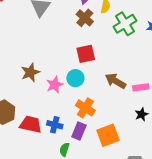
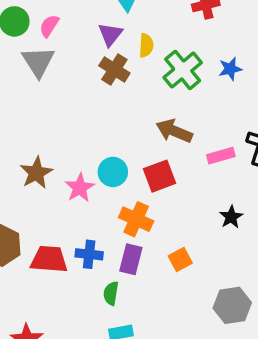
red square: (86, 54) -> (160, 176), moved
brown arrow: (116, 81) -> (174, 131), moved
pink rectangle: (141, 87) -> (221, 156), moved
orange square: (108, 135) -> (180, 260), size x0.6

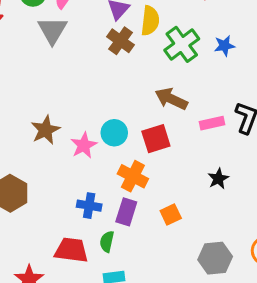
yellow semicircle: (146, 45) -> (150, 21), size x1.4
red trapezoid: (49, 259) -> (71, 250), moved

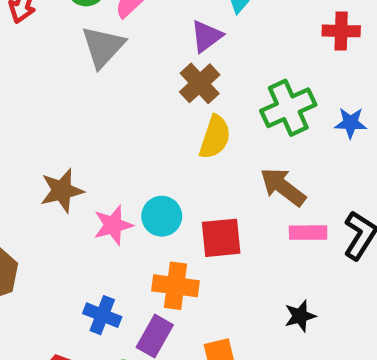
yellow semicircle: (150, 21) -> (215, 137), moved
brown arrow: (171, 99) -> (283, 187), moved
orange cross: (133, 176) -> (176, 286), turned -32

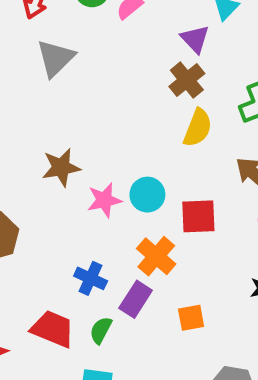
purple triangle: (206, 36) -> (195, 39), turned -40
gray triangle: (103, 47) -> (56, 58), moved
orange cross: (176, 286) -> (156, 256), turned 30

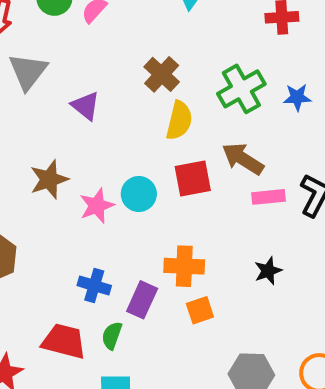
purple triangle: (195, 39) -> (86, 106), moved
red square: (198, 216) -> (193, 178), moved
orange cross: (156, 256) -> (184, 266), moved, turned -30

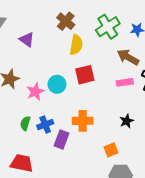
brown arrow: (243, 159) -> (128, 57), moved
blue cross: (94, 286) -> (45, 125), moved, turned -35
orange square: (200, 310) -> (111, 150), moved
green semicircle: (112, 336) -> (25, 123), moved

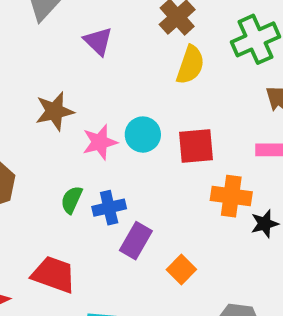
red square: (85, 75) -> (196, 146), moved
orange cross: (83, 121) -> (231, 196), moved
orange square: (111, 150) -> (181, 270), moved, turned -32

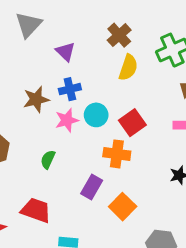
red square: (196, 146) -> (132, 123), turned -30
orange cross: (231, 196) -> (117, 154), moved
blue cross: (109, 208) -> (70, 89), moved
orange square: (181, 270) -> (123, 207), size x1.4

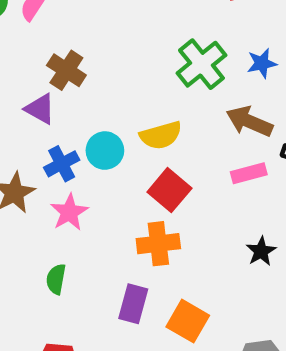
brown cross: (119, 35) -> (66, 70), moved
yellow semicircle: (128, 68) -> (161, 135), moved, turned 70
cyan circle: (96, 115) -> (105, 151), moved

